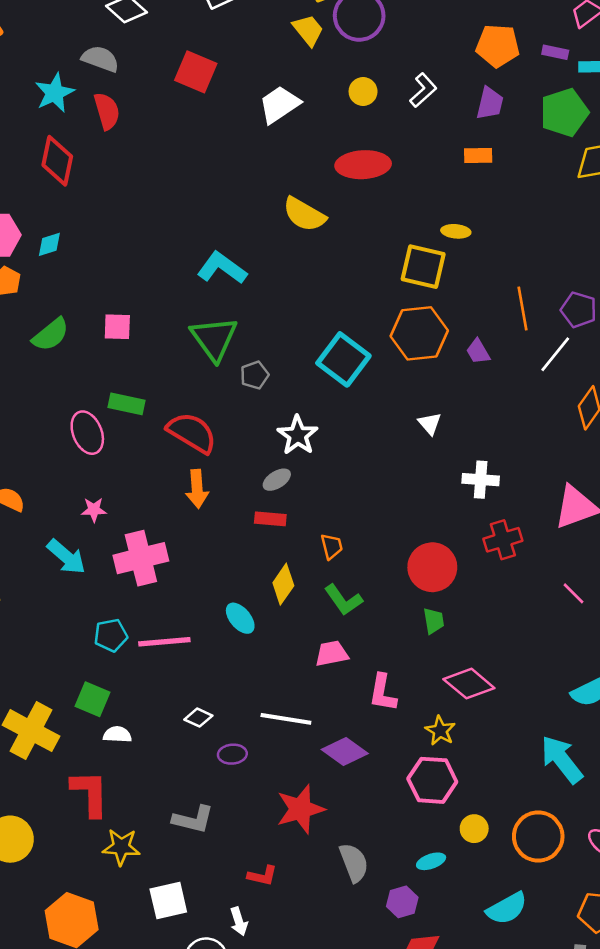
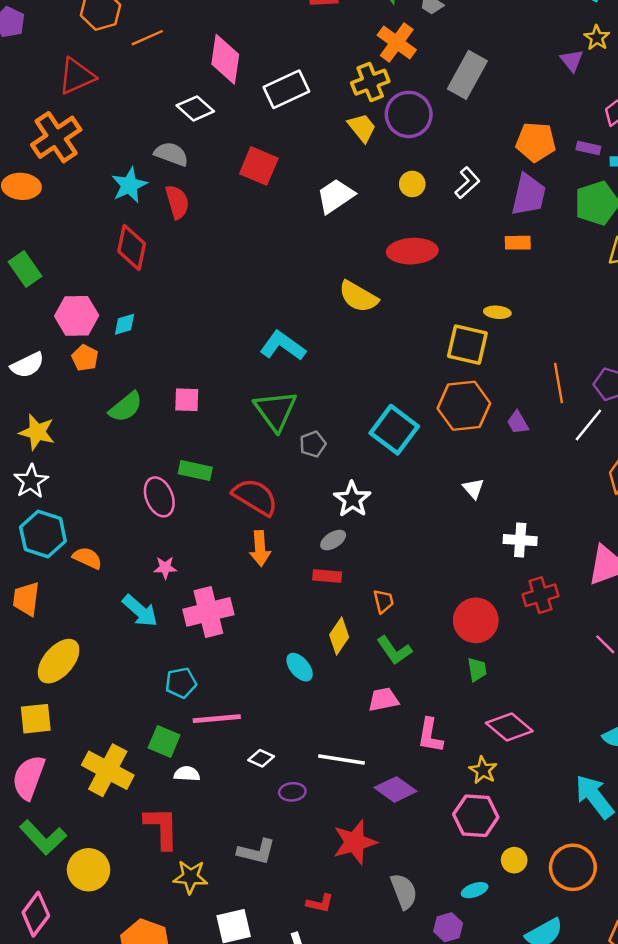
purple trapezoid: (490, 103) -> (529, 195), size x1.4
pink line: (164, 642) -> (217, 719), moved

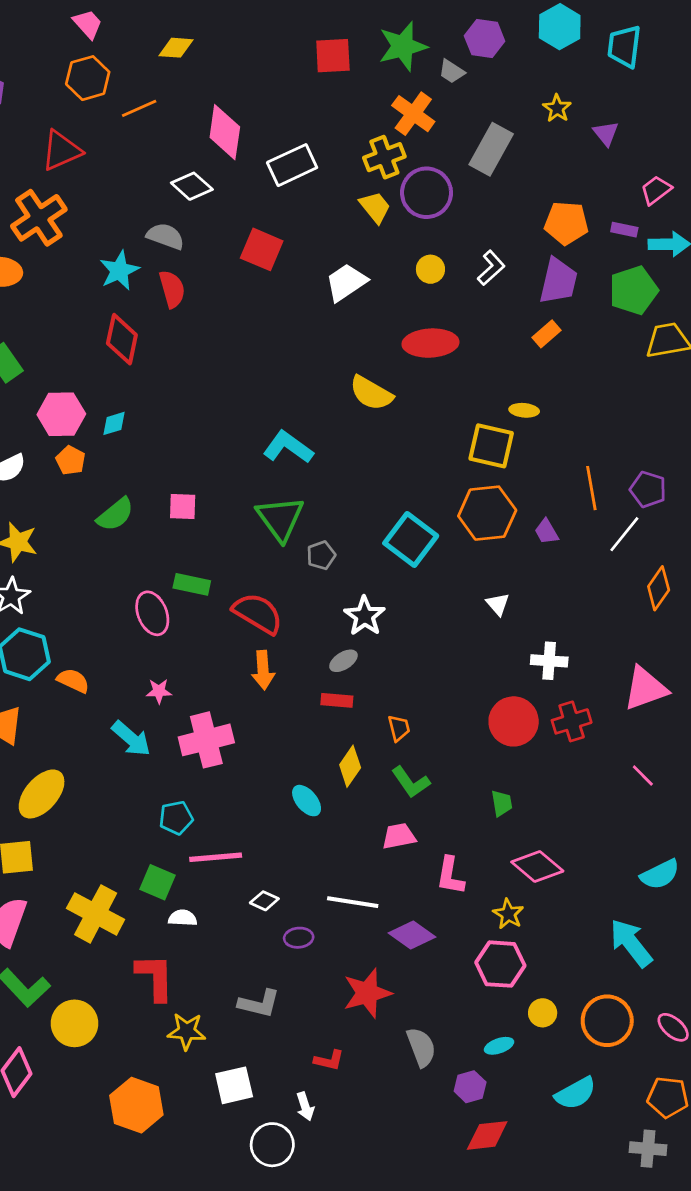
yellow star: (597, 38) -> (557, 108), moved
orange rectangle: (518, 243) -> (547, 334), turned -40
red circle: (476, 620) -> (514, 721), moved

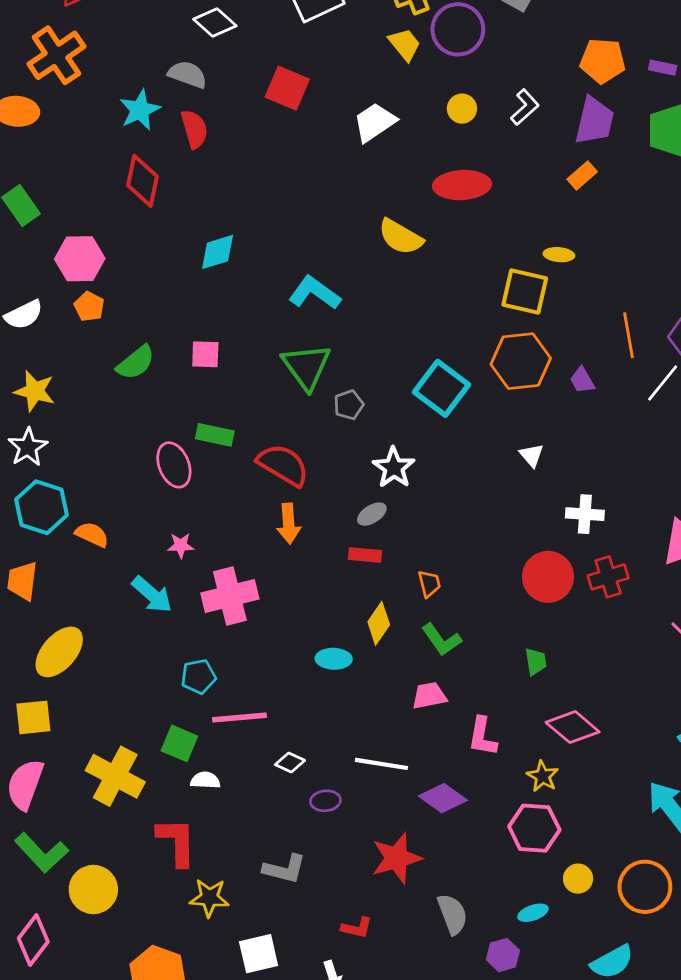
cyan diamond: (114, 423) -> (218, 252), moved, size x1.4
cyan ellipse: (307, 801) -> (334, 659), turned -48

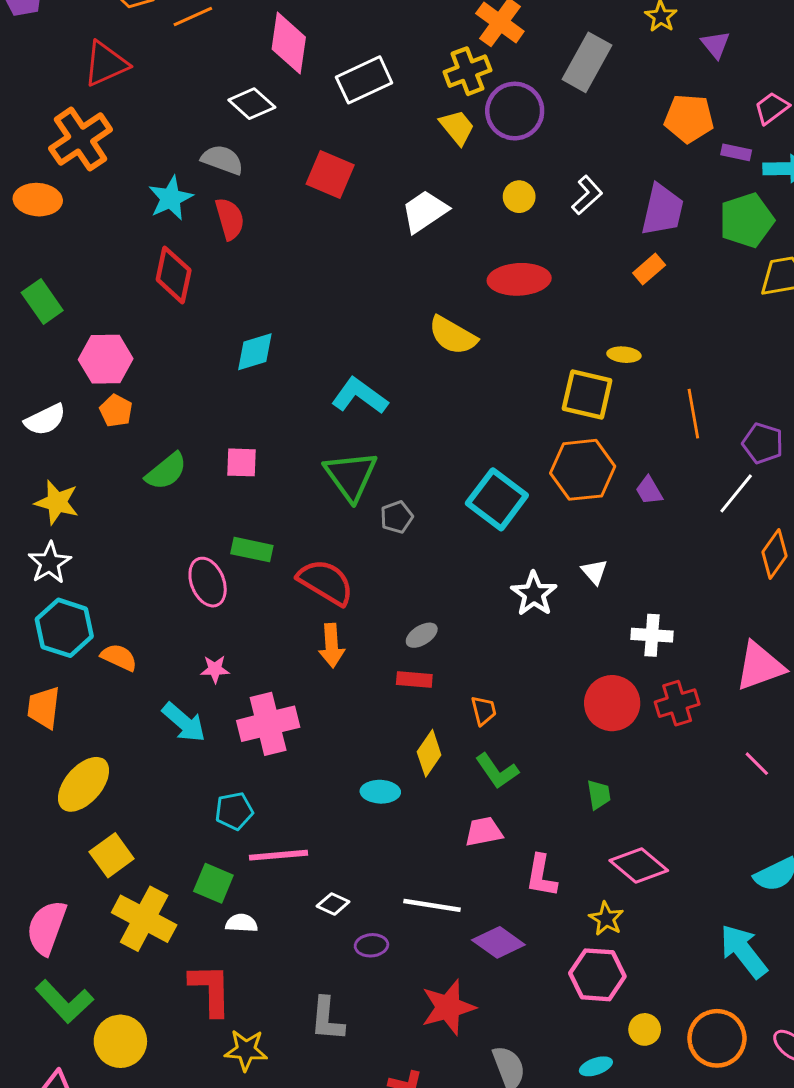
orange pentagon: (603, 61) -> (689, 118), moved
orange line: (629, 335) -> (693, 414), moved
white star: (394, 468) -> (534, 594), moved
yellow square: (33, 717) -> (112, 855), moved, turned -30
gray L-shape: (284, 869) -> (327, 1019), turned 81

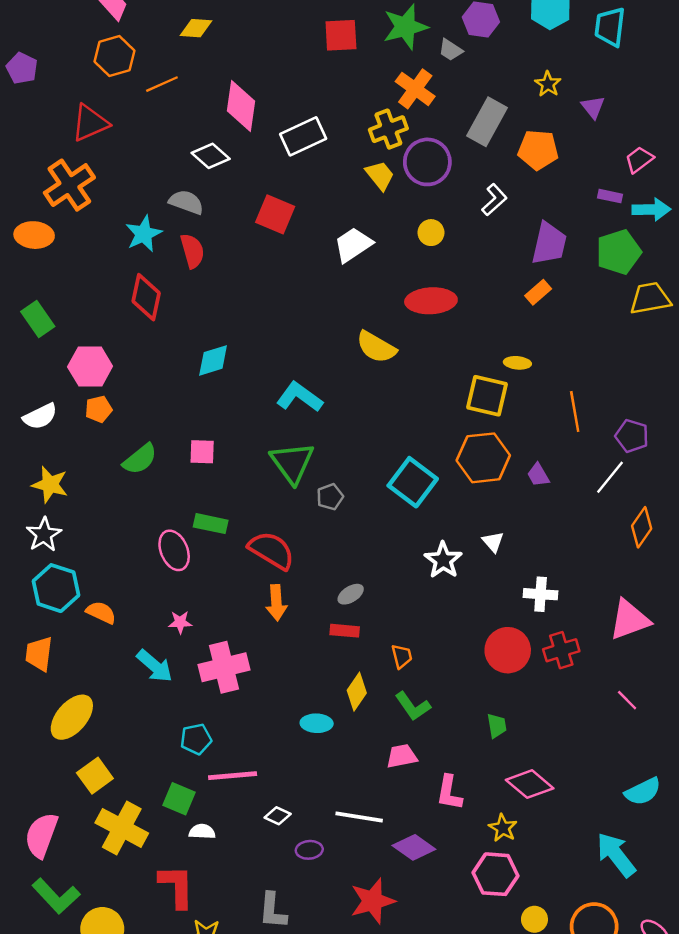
orange pentagon: (689, 118) -> (538, 150), moved
white L-shape: (587, 195) -> (494, 200), moved
orange pentagon: (116, 411) -> (99, 409), turned 30

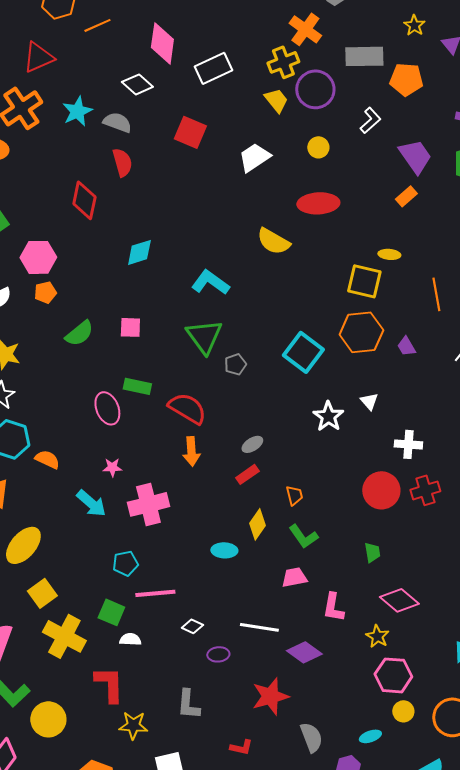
gray rectangle: (487, 122) -> (364, 56), turned 60
cyan star: (144, 234) -> (77, 111), moved
purple trapezoid: (549, 244) -> (415, 156), turned -48
red rectangle: (345, 631) -> (247, 474), turned -40
pink hexagon: (496, 874) -> (393, 675), moved

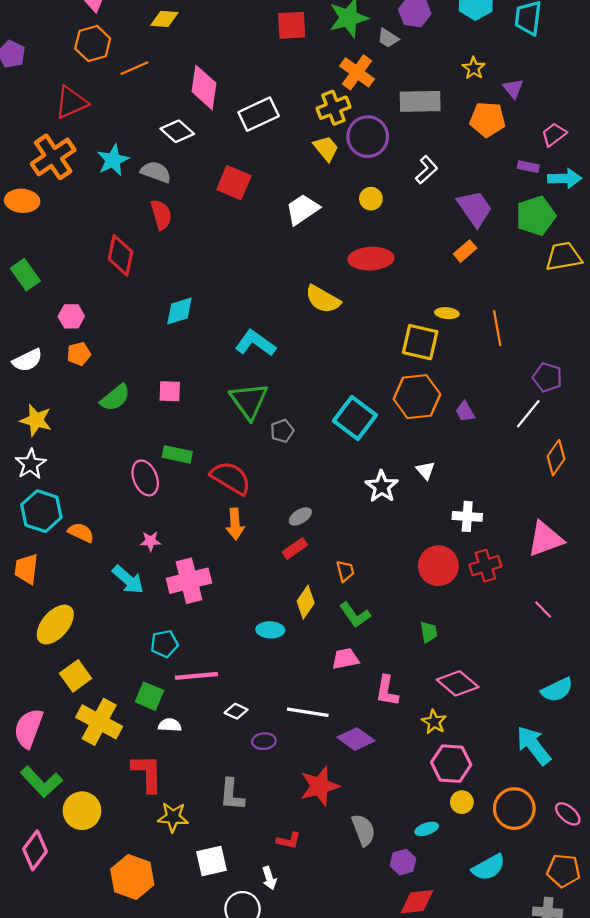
orange pentagon: (406, 79) -> (488, 119), moved
pink hexagon: (38, 257) -> (71, 316), size x0.7
orange line: (436, 294) -> (497, 328), moved

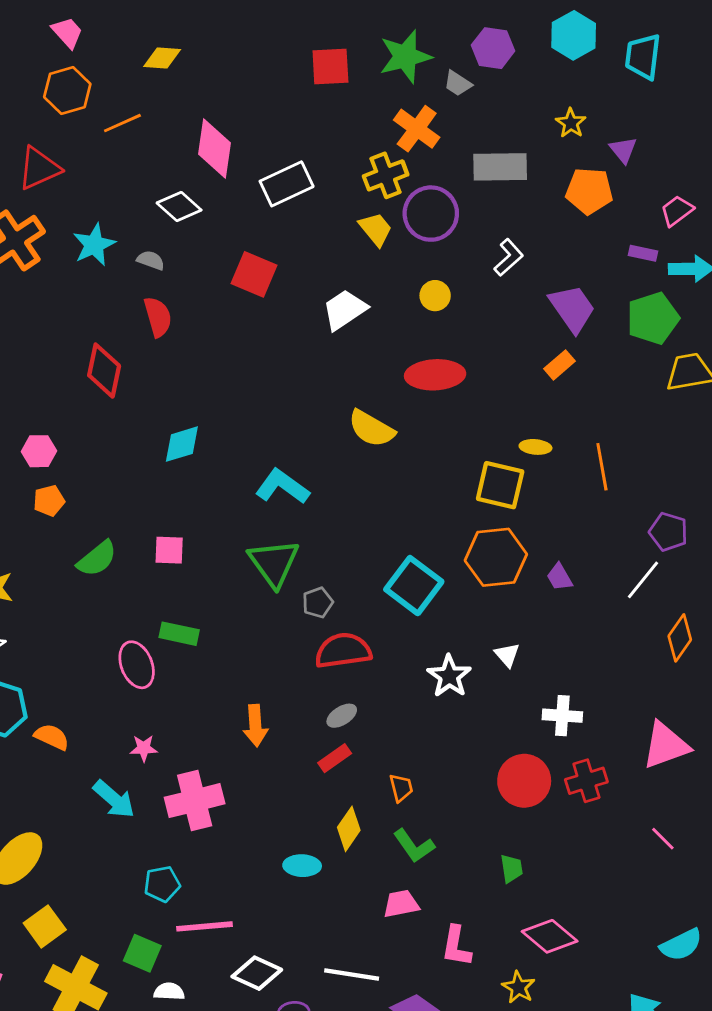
gray semicircle: (156, 172) -> (151, 260), size x0.7
red semicircle: (231, 478) -> (343, 651), moved, turned -39
white diamond: (236, 711) -> (257, 973), size x1.6

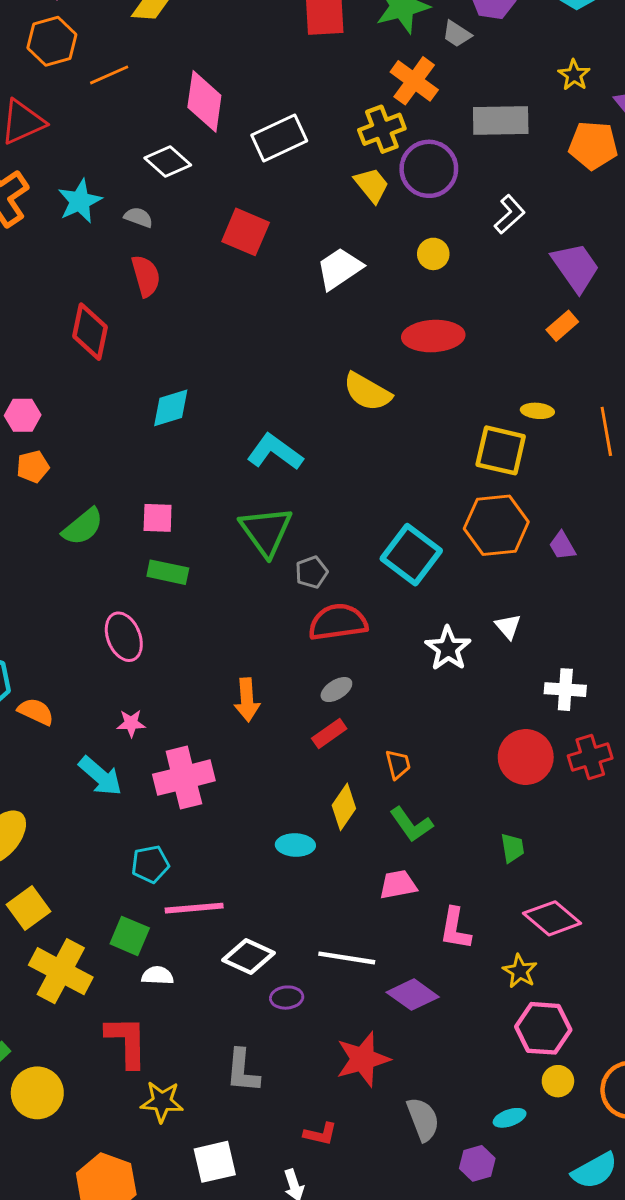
green rectangle: (179, 634) -> (168, 572), moved

